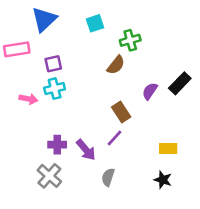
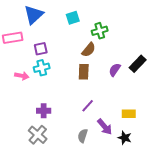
brown rectangle: (121, 112) -> (84, 72), moved, turned 35
purple arrow: (86, 150) -> (105, 127), moved

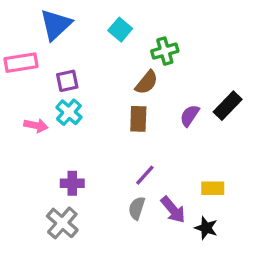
cyan square: (73, 18) -> (120, 30), turned -32
cyan cross: (42, 68) -> (69, 112), turned -35
gray semicircle: (83, 136) -> (137, 208), moved

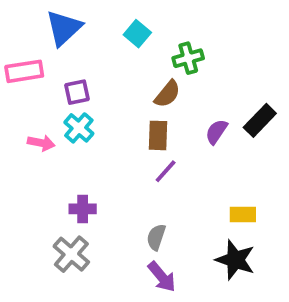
purple line: (145, 175) -> (166, 171), moved
purple arrow: (173, 210) -> (162, 277), moved
black star: (206, 228) -> (235, 260), size x1.5

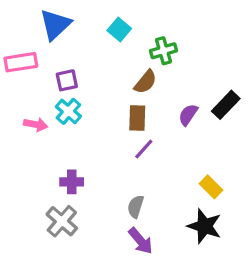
yellow rectangle: (243, 215) -> (211, 187), turned 45

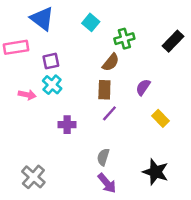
blue triangle: (55, 25) -> (42, 19), turned -40
black rectangle: (226, 105) -> (173, 41), moved
purple cross: (72, 182) -> (67, 125), moved
yellow rectangle: (211, 187) -> (161, 118), moved
gray cross: (62, 221) -> (33, 177), moved

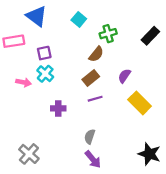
brown rectangle: (104, 90) -> (91, 78), turned 49
purple line: (109, 113) -> (95, 99), turned 32
yellow rectangle: (161, 118) -> (140, 103), size x1.5
black star: (156, 172) -> (149, 154), moved

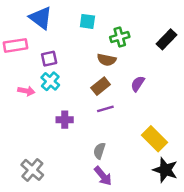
cyan square: (79, 19) -> (87, 21), turned -32
brown semicircle: (96, 54) -> (107, 60), turned 63
yellow rectangle: (140, 103) -> (154, 139), moved

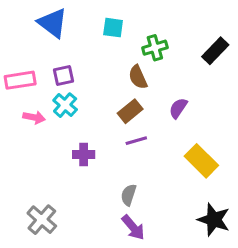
pink rectangle: (16, 45) -> (20, 80), moved
brown semicircle: (107, 60) -> (138, 77), turned 54
yellow rectangle: (154, 139) -> (201, 161), moved

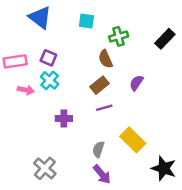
purple square: (63, 76) -> (48, 58), turned 35
yellow rectangle: (201, 161) -> (133, 140), moved
gray cross: (42, 220) -> (45, 168), moved

